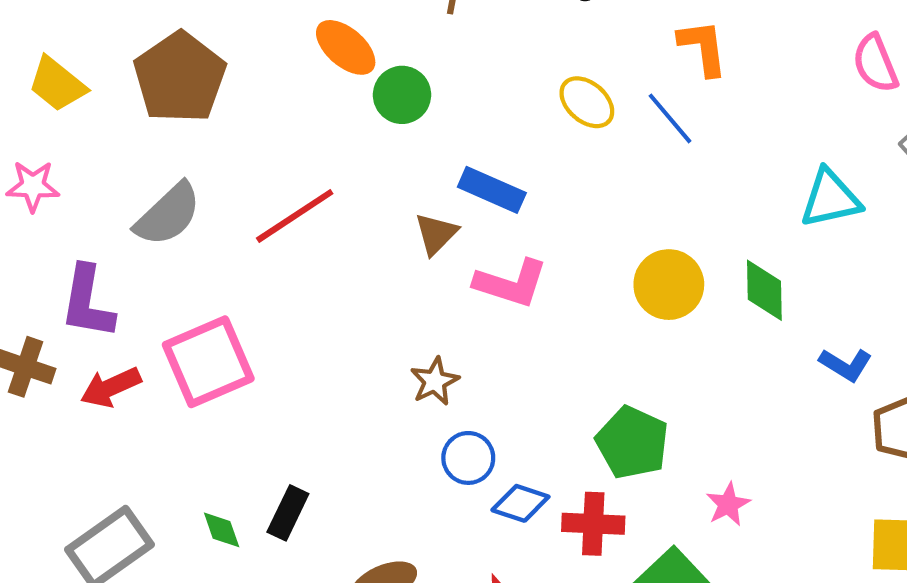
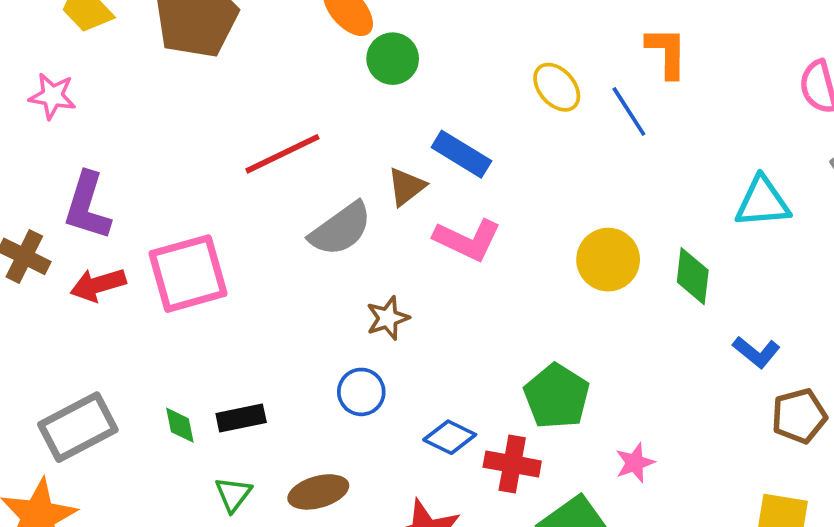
gray semicircle: (168, 214) -> (341, 229), moved
blue circle: (468, 458) -> (361, 392), moved
black rectangle: (288, 513) -> (241, 418), turned 45

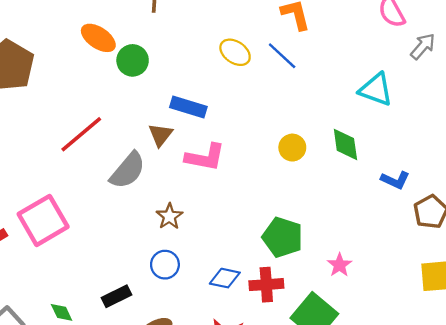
cyan triangle: (762, 202) -> (376, 89), turned 39
yellow circle: (608, 260) -> (292, 148), size x0.7
black rectangle: (241, 418) -> (117, 296), moved

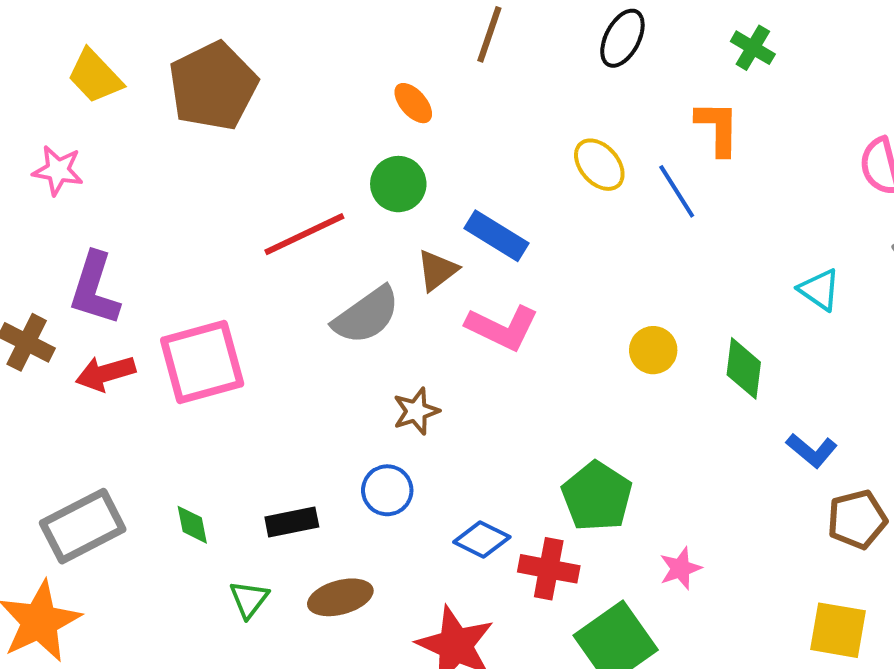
orange ellipse: (98, 38) -> (413, 103), moved, size x0.7
green circle: (133, 60) -> (398, 184), moved
cyan triangle: (376, 89) -> (819, 290), size x0.7

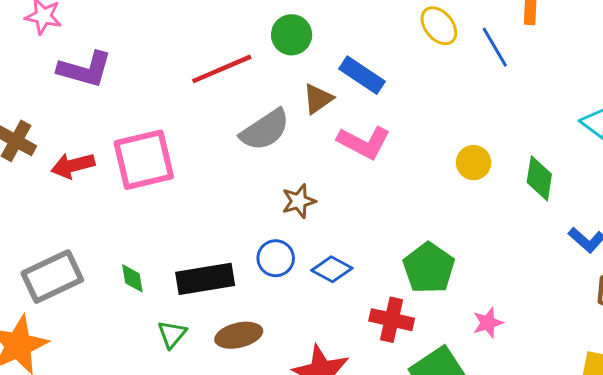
purple L-shape: (95, 289) -> (85, 69), moved, turned -94
black rectangle: (292, 522) -> (205, 279), size x1.5
blue diamond: (482, 540) -> (332, 269), moved

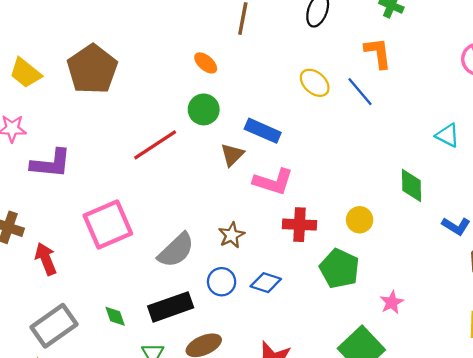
gray semicircle: (265, 130) -> (176, 250), moved
yellow circle: (474, 163) -> (360, 220), moved
red arrow: (73, 166) -> (46, 259), moved, turned 92
red cross: (392, 320) -> (300, 225), moved

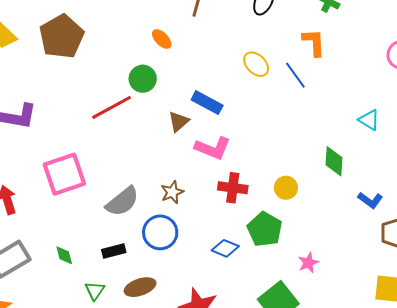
green circle: (204, 109) -> (143, 79), moved
blue circle: (222, 282) -> (160, 232), size x1.4
blue diamond: (266, 283) -> (225, 248), moved
black rectangle: (171, 307) -> (114, 251), size x0.6

